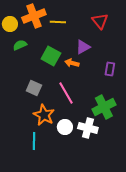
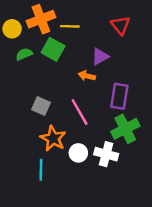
green square: (51, 56) -> (53, 49), moved
purple rectangle: (110, 69) -> (119, 96), moved, size x1.5

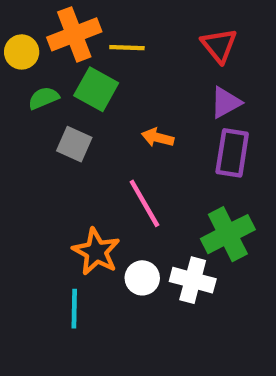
purple triangle: (100, 56) -> (226, 102), moved
purple rectangle: (119, 96) -> (232, 153), moved
gray square: (41, 106) -> (74, 144), moved

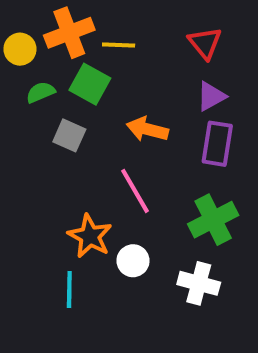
orange arrow: (158, 138) -> (147, 129), size x1.4
white cross: (193, 280) -> (199, 283), moved

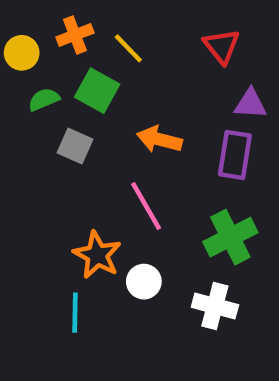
orange cross: (69, 33) -> (75, 35), size x0.7
yellow line: (119, 45) -> (128, 48), turned 44
purple triangle: (211, 96) -> (250, 104), moved, turned 32

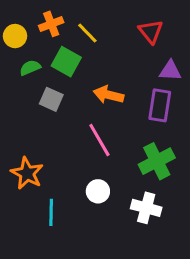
orange star: (97, 255) -> (27, 173), moved

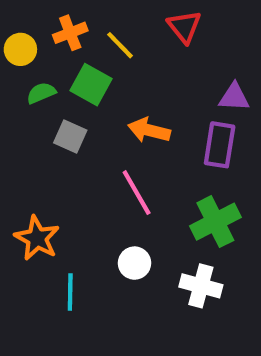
red triangle: (151, 31) -> (184, 27), moved

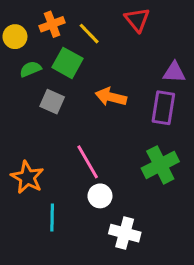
pink line: (137, 193) -> (88, 162), moved
white cross: (201, 286) -> (125, 233), moved

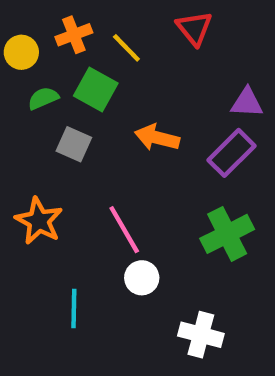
purple rectangle: (163, 108) -> (232, 153), turned 36
orange star: (27, 177) -> (39, 221), moved
white cross: (125, 233) -> (201, 335), moved

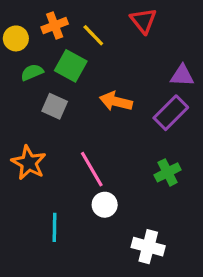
green cross: (227, 234) -> (168, 172), size x0.7

